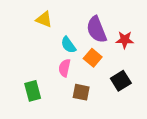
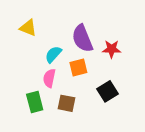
cyan semicircle: (68, 45) -> (53, 54), turned 78
orange square: (93, 58) -> (78, 68), turned 36
green rectangle: (33, 91) -> (35, 102), moved

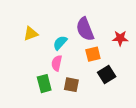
yellow triangle: (28, 28) -> (31, 34), moved, turned -42
red star: (112, 49) -> (120, 38), moved
orange square: (78, 68) -> (93, 54), moved

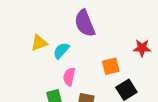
purple semicircle: (85, 29) -> (85, 23), moved
cyan semicircle: (60, 43) -> (61, 51), moved

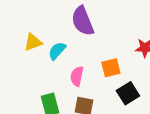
pink semicircle: (69, 77) -> (77, 76), moved

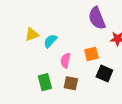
purple semicircle: (83, 21) -> (97, 18), moved
black square: (128, 93) -> (104, 73), turned -35

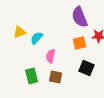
orange square: (91, 54) -> (80, 43), moved

